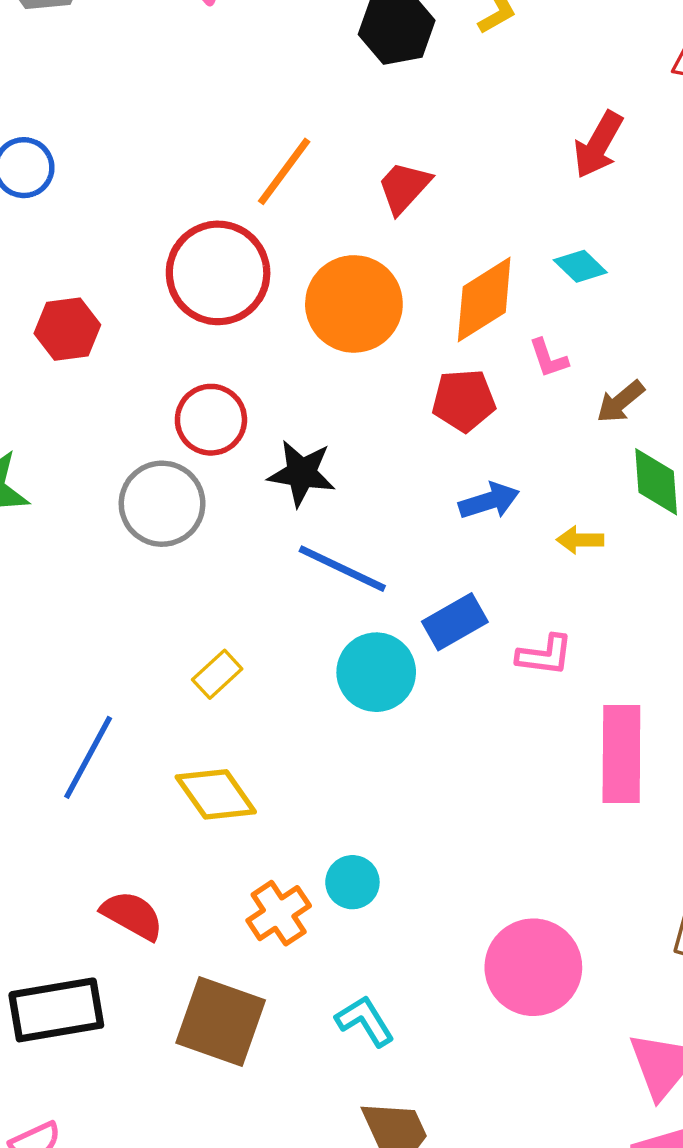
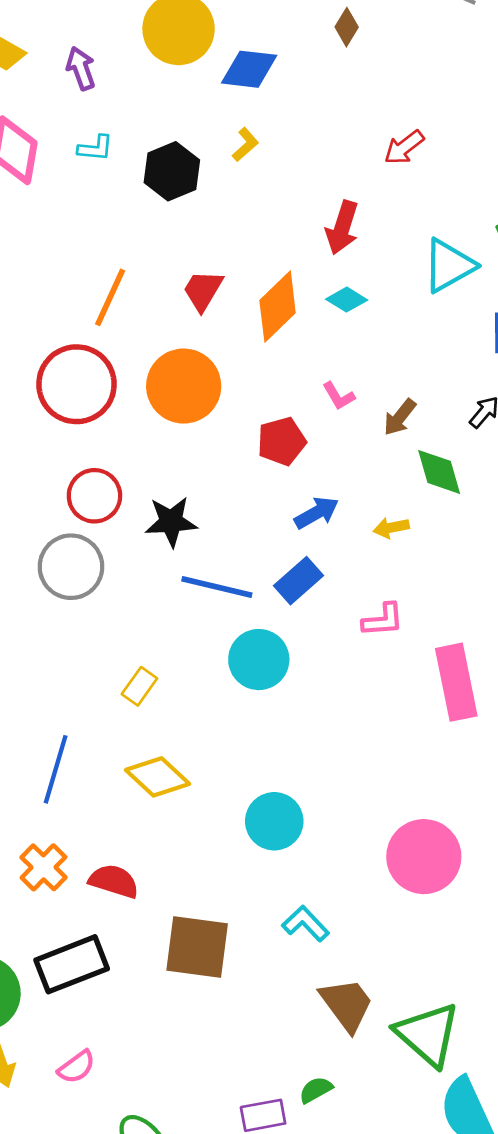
cyan diamond: (580, 266) -> (347, 300), moved
orange diamond: (484, 299) -> (278, 307), moved
blue rectangle: (455, 622) -> (298, 581), moved
cyan circle: (352, 882) -> (274, 821), size x1.4
orange cross: (279, 913) -> (43, 867), moved

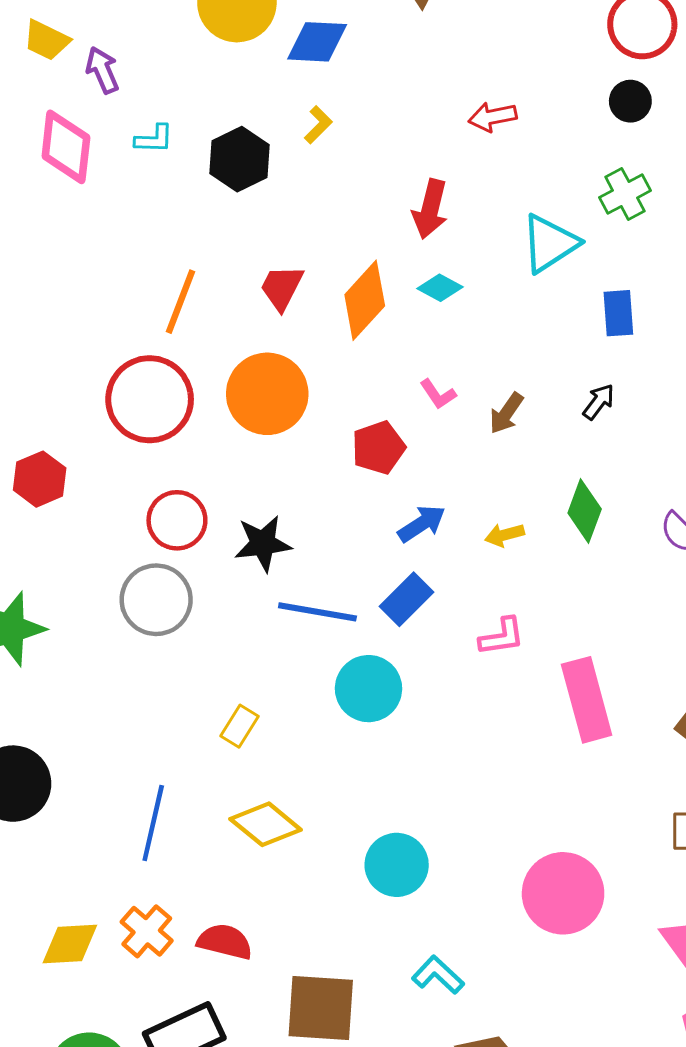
purple arrow: (81, 68) -> (102, 70), moved
red arrow: (404, 147) -> (492, 117), turned 30
green diamond: (439, 472) -> (585, 511), moved, turned 40

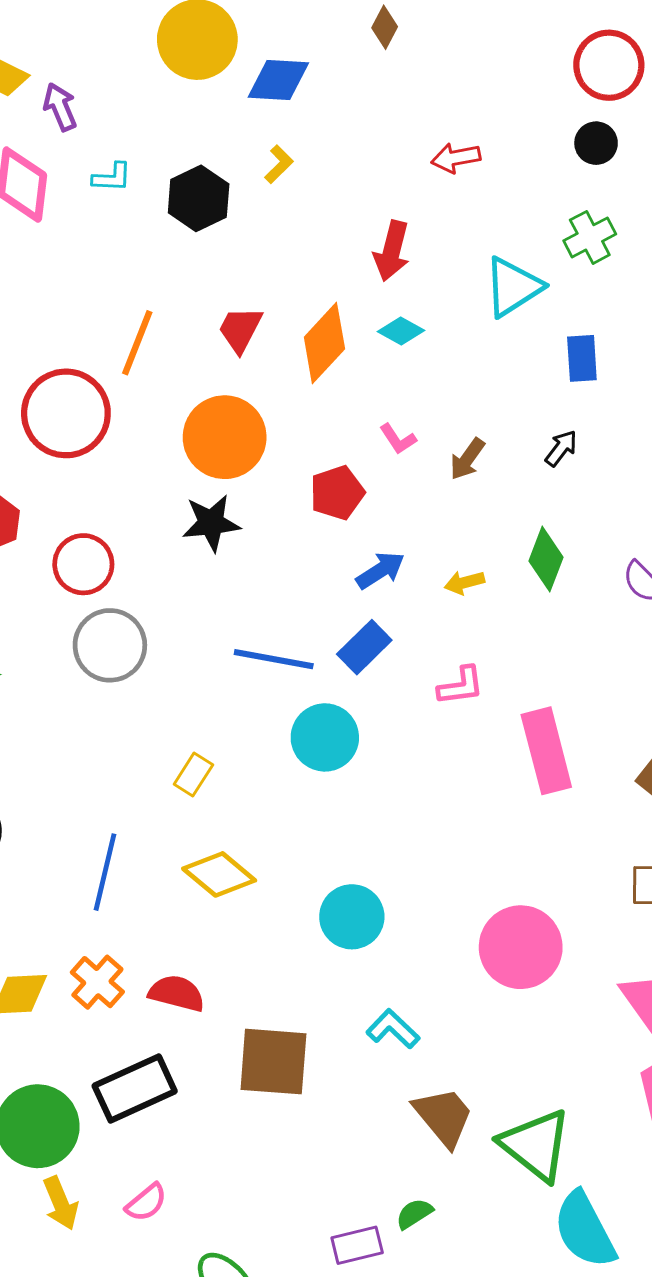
red circle: (150, 399) -> (66, 413), moved
red circle: (177, 520) -> (83, 564), moved
black star: (263, 543) -> (211, 523), moved

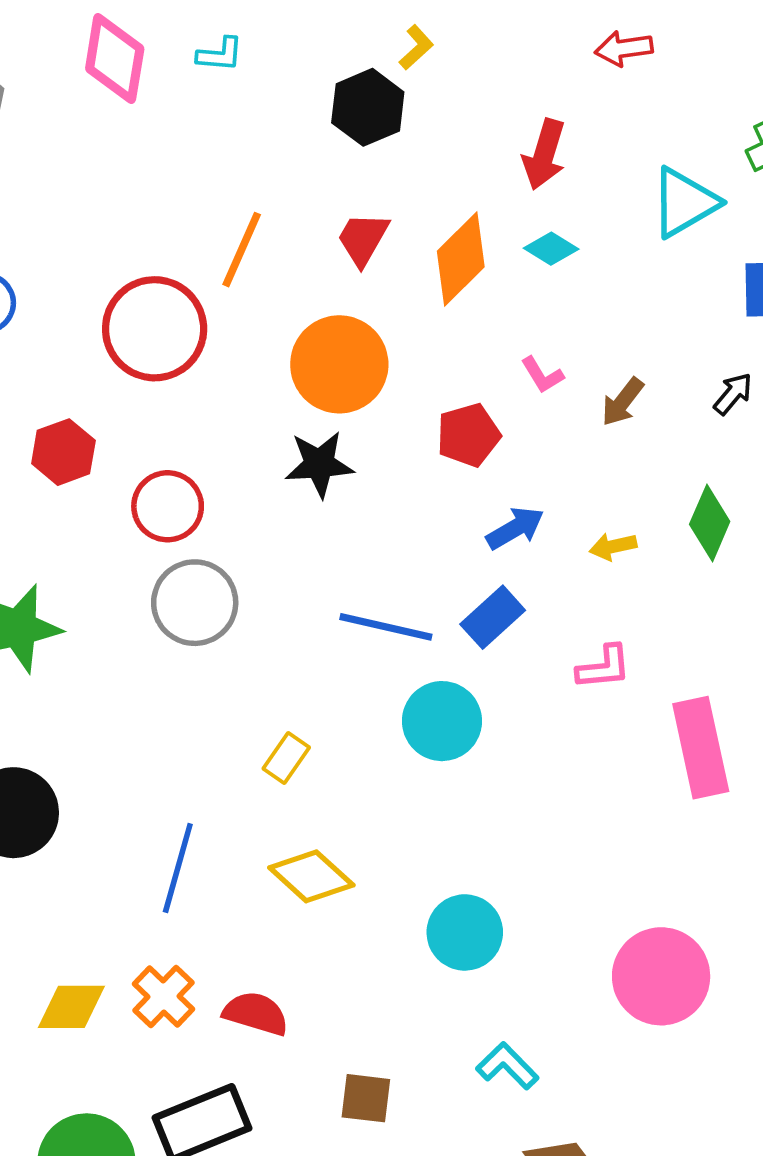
black hexagon: (199, 198) -> (368, 107), moved
brown square: (273, 1062) -> (366, 1098), size x0.6

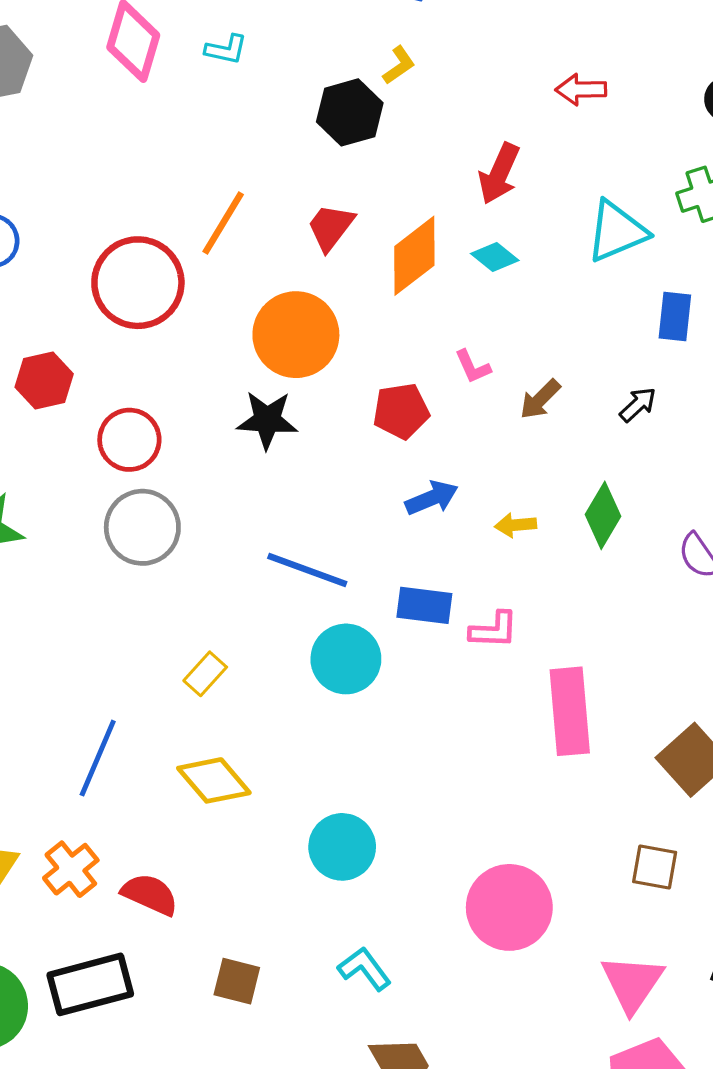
blue rectangle: (493, 617) -> (424, 605), moved, turned 42

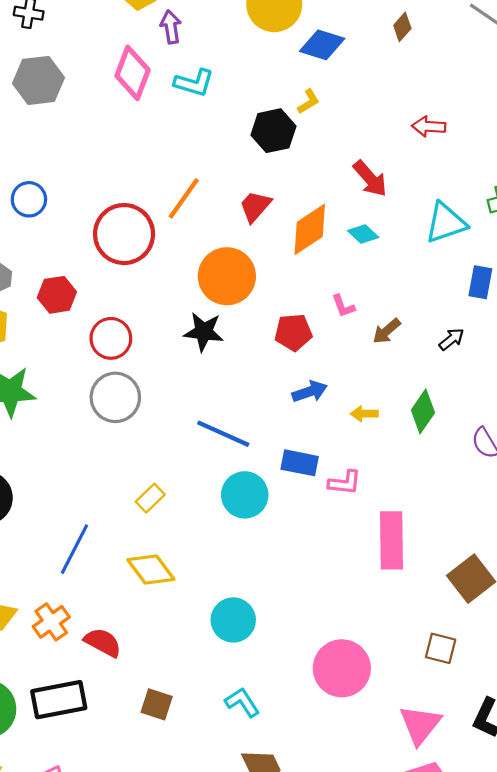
cyan L-shape: (226, 49) -> (194, 83), size x1.4
red arrow: (499, 174) -> (370, 179), turned -69

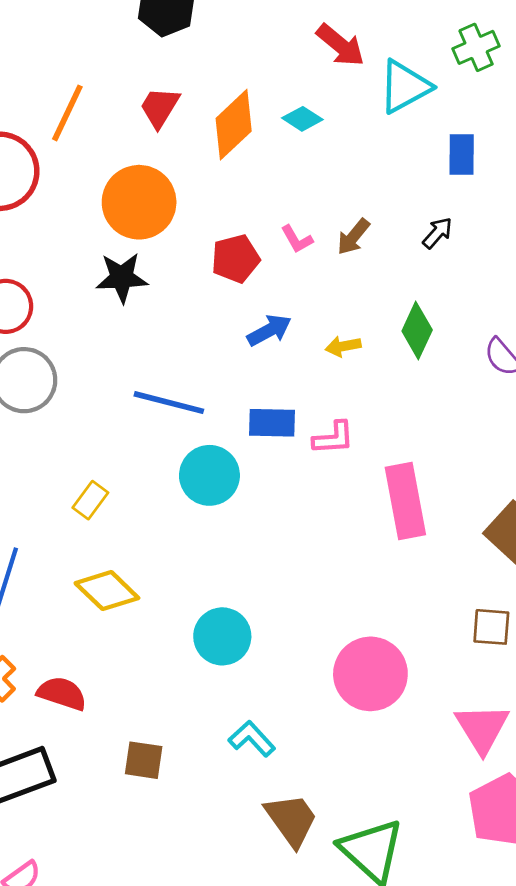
red arrow: (370, 179) -> (341, 45), moved
pink L-shape: (343, 306) -> (297, 239), moved

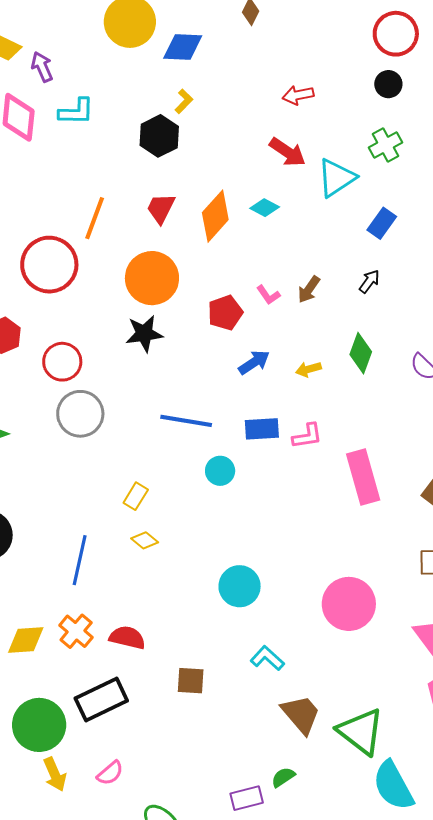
blue rectangle: (462, 154) -> (382, 223), turned 40
cyan circle: (209, 475) -> (220, 471), size x0.7
yellow diamond: (107, 591) -> (145, 540), moved, size x0.6

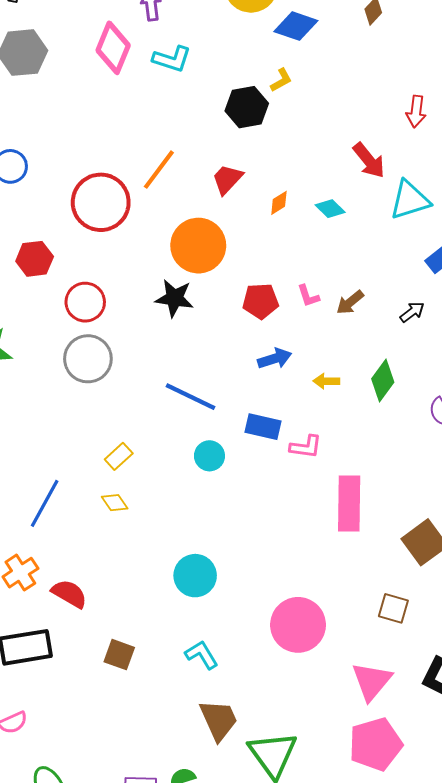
red arrow: (298, 95) -> (416, 111), moved, turned -88
orange diamond: (215, 216) -> (279, 203), size x0.5

